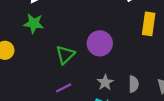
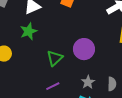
green star: (34, 23) -> (29, 31), turned -30

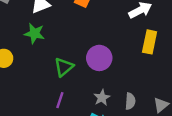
green star: (29, 31) -> (34, 33), turned 30
purple line: (53, 86) -> (60, 100), turned -48

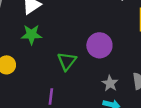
purple line: (60, 100) -> (51, 97), moved

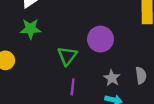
purple line: (51, 97) -> (73, 87), moved

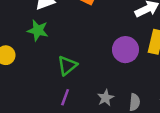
purple circle: (101, 39) -> (125, 50), moved

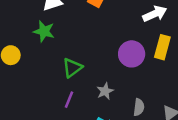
gray star: (106, 98) -> (105, 91), moved

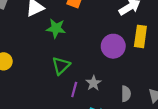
green star: (44, 31) -> (56, 28), moved
purple line: (69, 100) -> (74, 90), moved

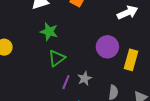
green star: (56, 28) -> (49, 32), moved
yellow rectangle: (140, 36) -> (131, 60), moved

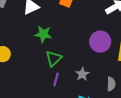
purple line: (66, 82) -> (56, 79), moved

